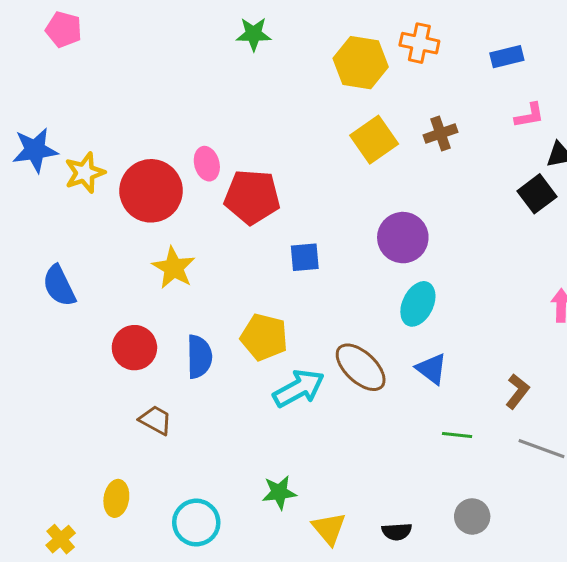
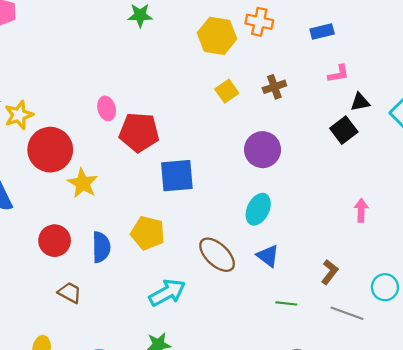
yellow square: (374, 140) -> (227, 91), size x0.7
red circle: (151, 191) -> (50, 150), moved
purple circle: (403, 238) -> (263, 150), moved
blue square: (305, 257) -> (177, 176), size x1.6
cyan arrow: (299, 388) -> (167, 293), moved

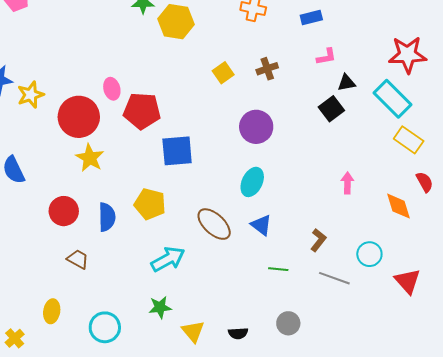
yellow hexagon: (217, 36) -> (176, 22), moved
red circle: (50, 150) -> (79, 117), moved

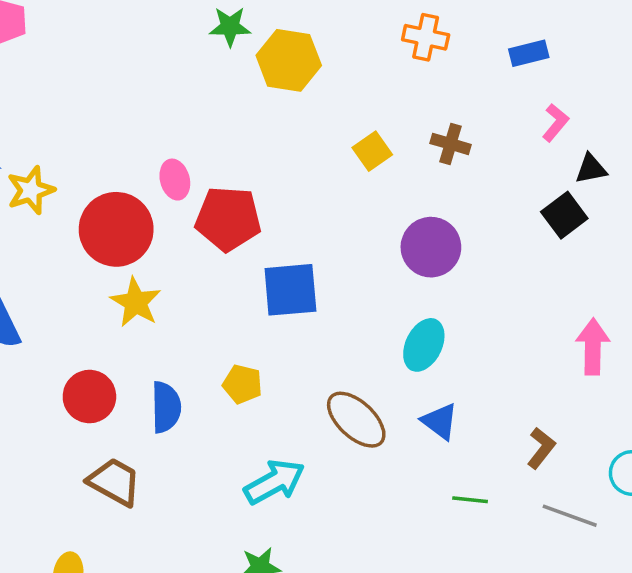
pink L-shape: (326, 57) -> (555, 123), turned -40
brown cross: (267, 69) -> (450, 144), turned 35
pink arrow: (347, 183) -> (593, 347), size x1.4
yellow pentagon: (150, 204) -> (242, 384), size x0.7
brown trapezoid: (78, 259) -> (114, 482), size x1.4

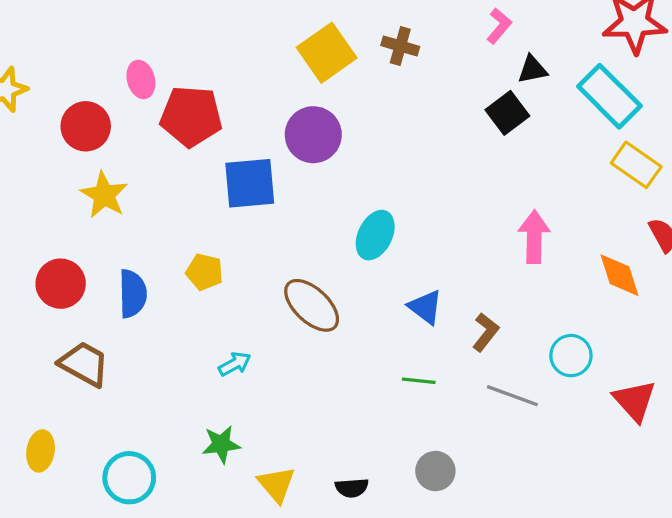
yellow square: (372, 151) -> (327, 53), size x1.6
red circle: (116, 229) -> (86, 126), size x0.7
purple circle: (431, 247) -> (313, 135), moved
blue triangle: (440, 421) -> (425, 307), moved
cyan arrow: (274, 482) -> (235, 364), size x0.6

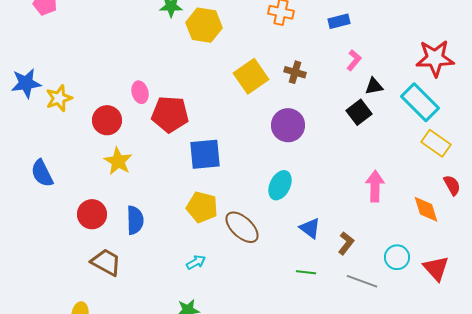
purple circle: (313, 135) -> (288, 125), moved
yellow pentagon: (205, 272) -> (202, 207), moved, size x1.4
red triangle: (635, 401) -> (436, 268), moved

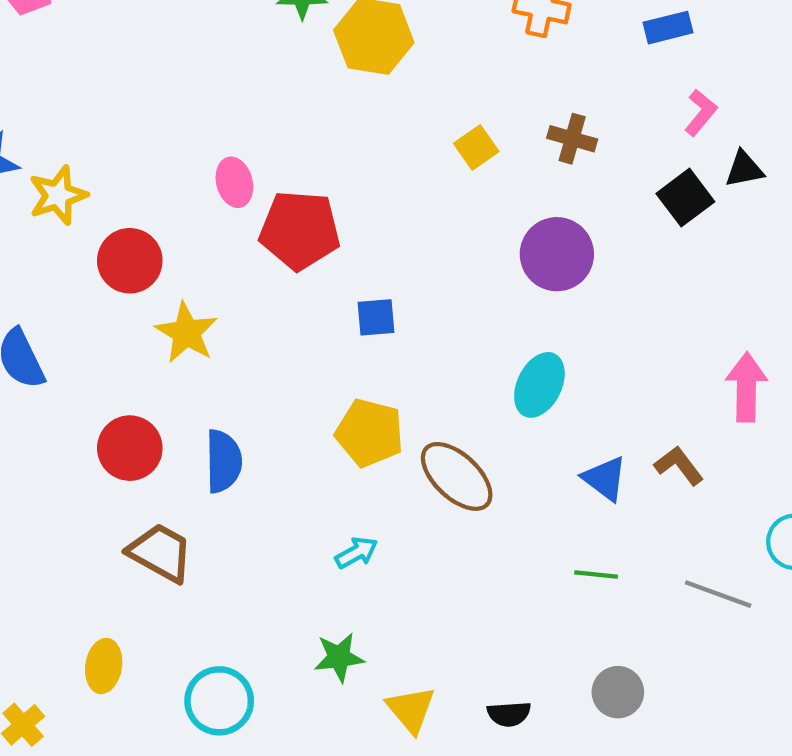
yellow square: (251, 76) -> (476, 147), size x0.6
black square: (359, 112) -> (685, 198), moved
red circle: (107, 120) -> (130, 261), moved
blue square: (205, 154) -> (376, 317), size x0.6
brown L-shape: (346, 243) -> (679, 466), moved, turned -75

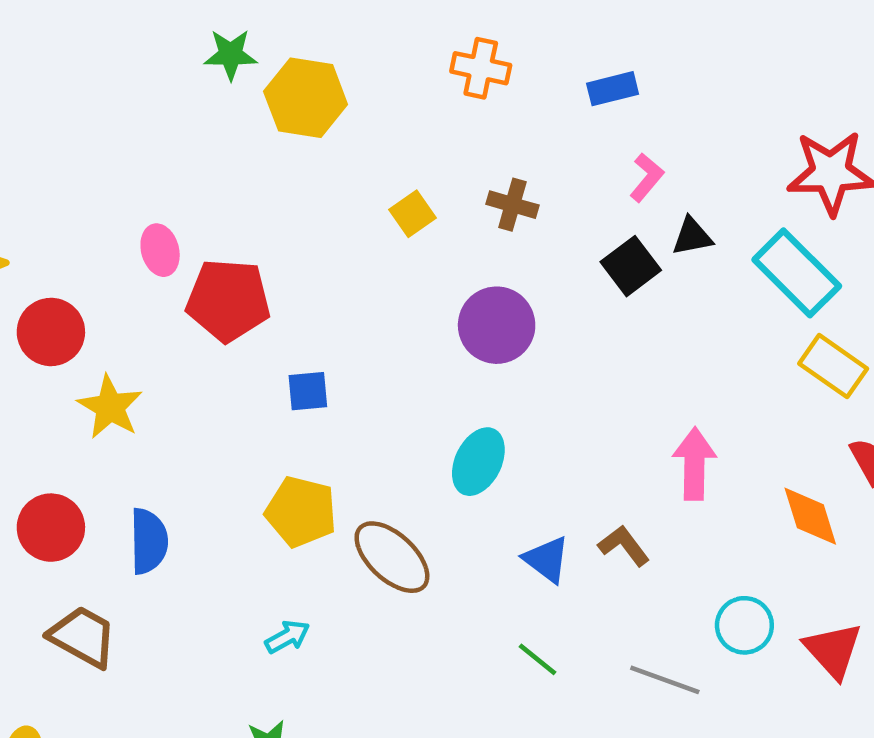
green line: (596, 574) -> (538, 659), turned 33

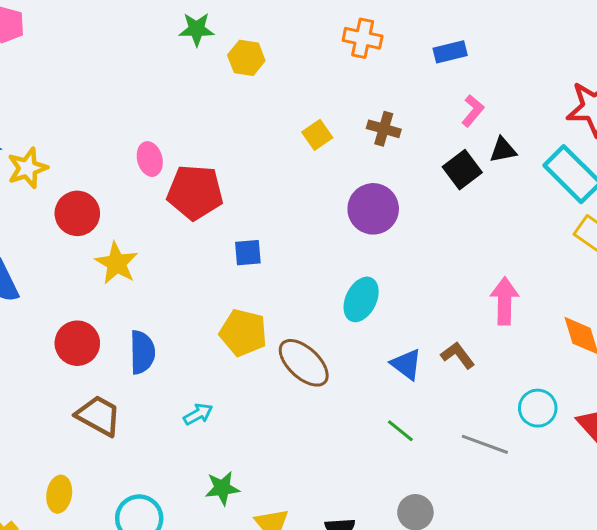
yellow hexagon: (306, 98) -> (246, 58), size x0.7
cyan arrow: (287, 637) -> (198, 414), moved

